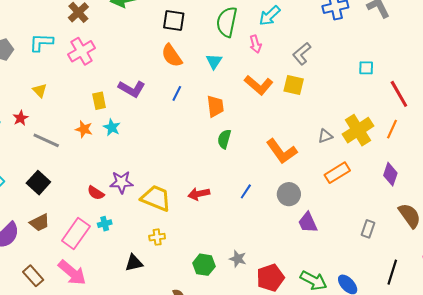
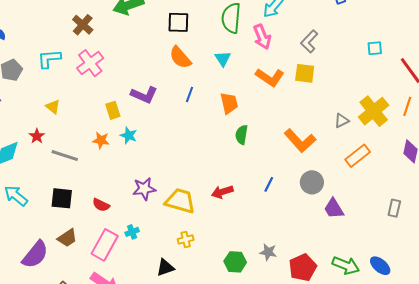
pink arrow: (255, 44) -> (262, 37), size x1.4
black square: (38, 183) -> (62, 198), turned -30
red semicircle: (96, 193) -> (101, 205), moved

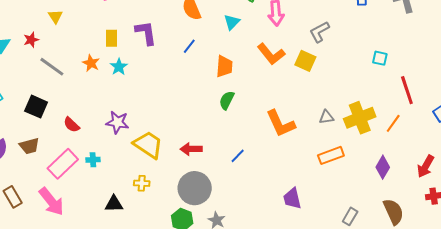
purple L-shape: (144, 95) -> (146, 33), turned -140
gray circle: (312, 182) -> (195, 188), moved, size x1.4

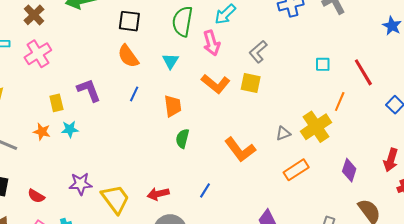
cyan star: (119, 67) -> (70, 129), turned -30
red line: (407, 90) -> (363, 72), moved
orange line: (393, 123) -> (340, 102), moved
yellow trapezoid: (148, 145) -> (115, 199), turned 32

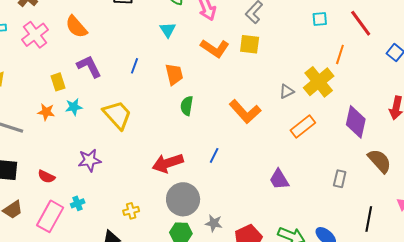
orange semicircle: (128, 56) -> (76, 27), moved
purple diamond: (349, 170) -> (356, 122), size x1.4
red arrow: (158, 194) -> (168, 163), size x1.4
yellow trapezoid: (115, 199) -> (117, 115), moved

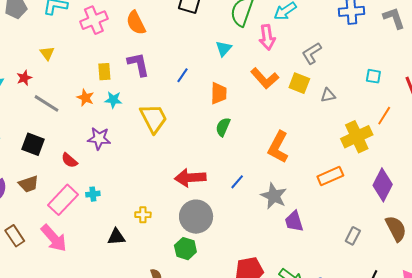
gray triangle: (287, 91) -> (328, 95), moved
orange L-shape: (245, 112) -> (278, 147), turned 56
purple star: (89, 160) -> (99, 138), moved
gray star: (214, 223) -> (274, 196), moved, size x1.5

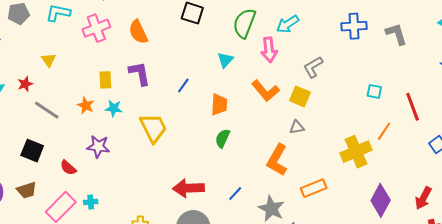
gray triangle: (328, 95) -> (297, 127), moved
orange rectangle: (330, 176) -> (314, 188), moved

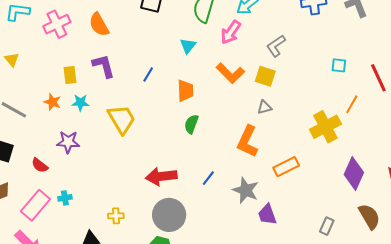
pink arrow: (269, 50) -> (231, 32), turned 45

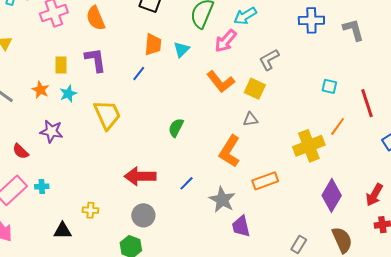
orange trapezoid: (185, 91) -> (153, 44), moved
cyan star: (80, 103) -> (68, 94), turned -30
gray circle: (169, 215) -> (143, 215), size x0.7

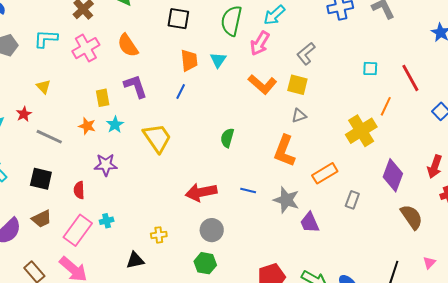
red semicircle: (21, 151) -> (79, 190), turned 54
blue line: (187, 183) -> (248, 191), turned 70
gray rectangle: (299, 245) -> (352, 200), moved

